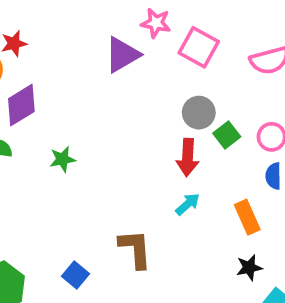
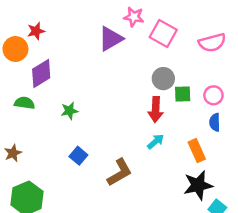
green square: (227, 135) -> (183, 94), turned 36
brown L-shape: (135, 249) -> (120, 172), turned 64
black star: (249, 268) -> (198, 185), size x1.6
blue square: (76, 275) -> (78, 156), moved

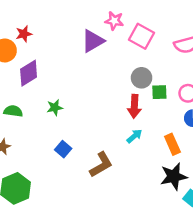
green semicircle: (24, 103) -> (13, 111), moved

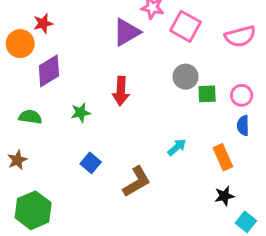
red arrow: (134, 106) -> (121, 91), moved
black star: (174, 176) -> (224, 196), size x0.6

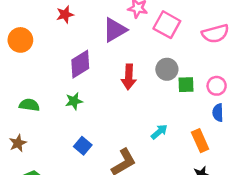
red star: (43, 23) -> (65, 14), moved
purple diamond: (49, 71) -> (80, 64), moved
red arrow: (121, 91) -> (129, 77), moved

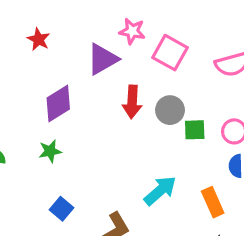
red star: (65, 14) -> (39, 39), turned -30
red arrow: (129, 77) -> (132, 102), moved
cyan arrow: (159, 132) -> (160, 191), size x1.5

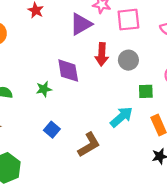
pink square: (170, 53) -> (128, 20), turned -35
purple diamond: (58, 104) -> (68, 71), moved, turned -68
green square: (195, 130) -> (146, 91), moved

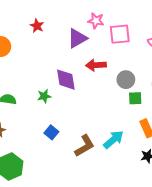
red arrow: (102, 54) -> (96, 65), turned 84
gray circle: (128, 60) -> (126, 80), moved
cyan arrow: (121, 117) -> (113, 140), moved

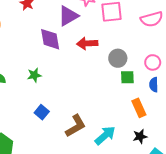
purple diamond: (66, 80) -> (50, 39), moved
cyan arrow: (113, 140) -> (105, 135), moved

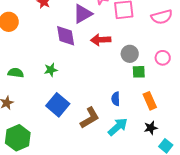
blue semicircle: (154, 85) -> (116, 99), moved
blue square: (42, 112) -> (58, 105), size x1.6

